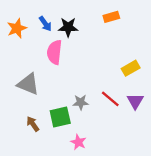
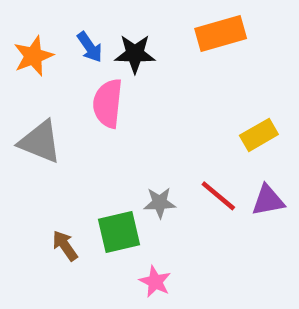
orange rectangle: (111, 17) -> (221, 33), size x1.5
gray triangle: (28, 84) -> (40, 142), moved
purple triangle: (135, 101) -> (268, 200), turned 48

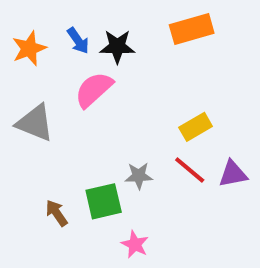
pink semicircle: (108, 103) -> (94, 90), turned 42
yellow rectangle: (259, 135) -> (196, 127), moved

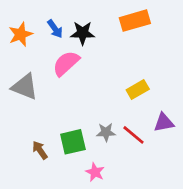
red line: (190, 170) -> (134, 135), moved
gray star: (139, 176) -> (106, 132), moved

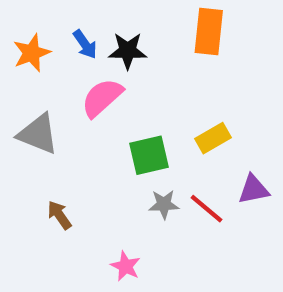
orange rectangle: (135, 21) -> (209, 32), turned -68
green square: (73, 142) -> (149, 155), moved
brown arrow: (40, 150) -> (59, 215), moved
pink star: (95, 172) -> (125, 266), moved

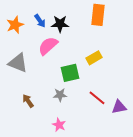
yellow rectangle: (213, 138) -> (94, 58), moved
purple triangle: (254, 189) -> (119, 107), moved
gray star: (164, 204) -> (60, 95), moved

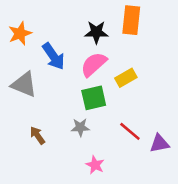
blue arrow: (40, 21) -> (53, 56), moved, size x1.5
black star: (60, 24) -> (96, 32), moved
pink semicircle: (48, 46) -> (94, 64), moved
pink star: (59, 125) -> (95, 165), moved

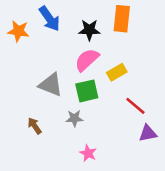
orange star: (20, 33) -> (18, 31), turned 30
blue arrow: (53, 56) -> (49, 19), moved
gray triangle: (24, 84) -> (51, 85), moved
red line: (130, 131) -> (135, 106), moved

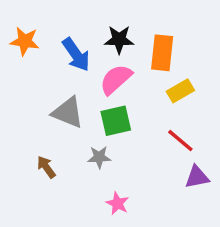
blue arrow: (49, 19) -> (76, 54), moved
orange rectangle: (122, 19) -> (162, 53), moved
yellow rectangle: (117, 72) -> (180, 91), moved

